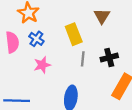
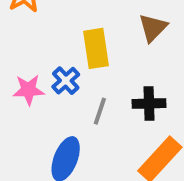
blue cross: (36, 39) -> (66, 81), moved
gray line: (83, 59) -> (100, 111), moved

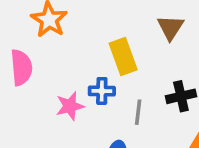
blue cross: (66, 81) -> (102, 91), turned -35

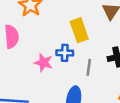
pink star: (70, 106) -> (43, 63), turned 30

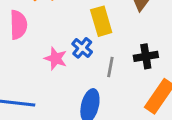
blue cross: (65, 53) -> (82, 48), turned 35

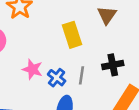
blue cross: (82, 48) -> (57, 78), moved

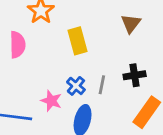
yellow rectangle: (72, 35) -> (77, 41), moved
pink star: (33, 69) -> (51, 101), moved

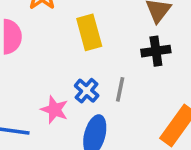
black cross: (135, 75) -> (156, 51), moved

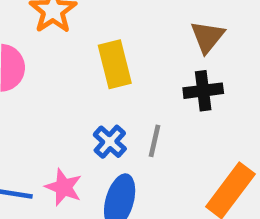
pink star: (55, 110) -> (64, 187), moved

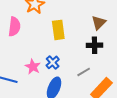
gray line: (154, 141) -> (84, 72), moved, turned 40
pink star: (64, 187) -> (33, 67), moved

